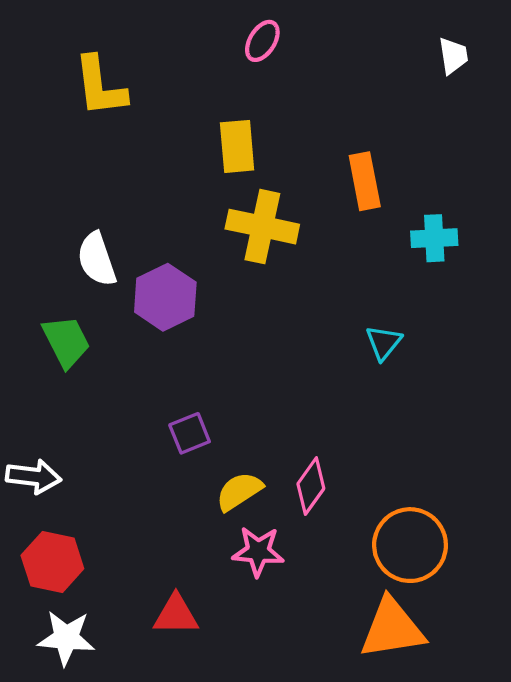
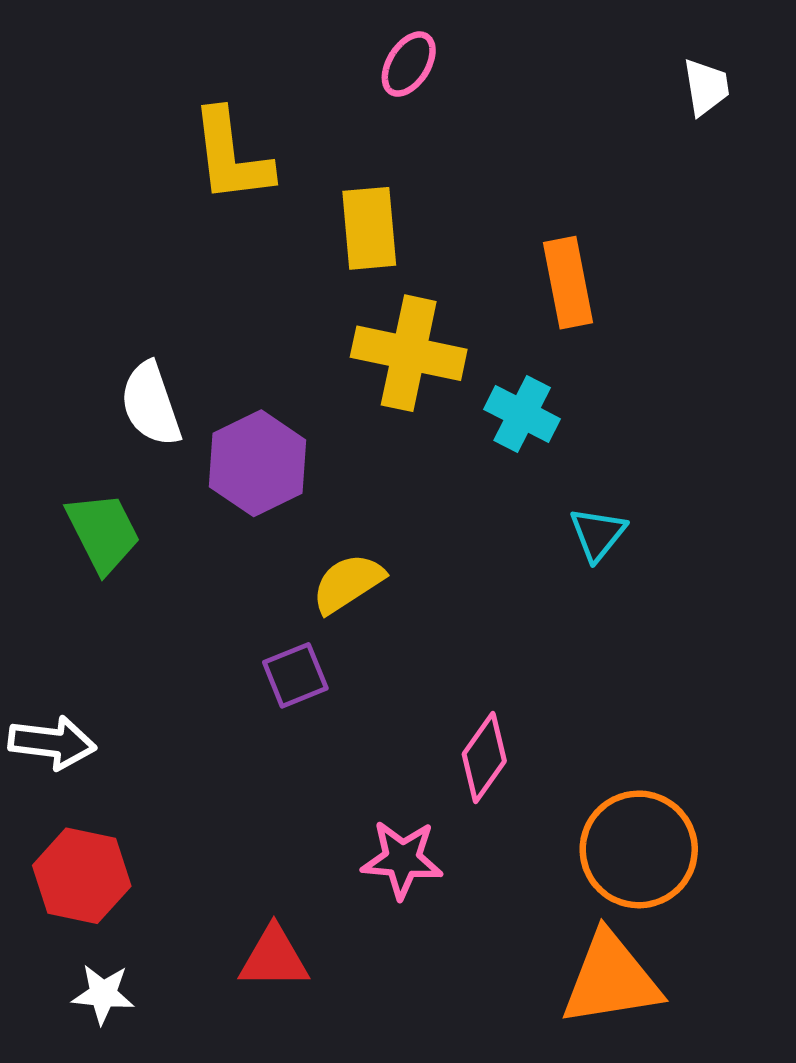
yellow L-shape: (100, 86) -> (231, 156), moved
cyan cross: (434, 238) -> (522, 414), moved, turned 30
yellow semicircle: (239, 491) -> (348, 583), moved
white star: (66, 638) -> (103, 994), size x0.7

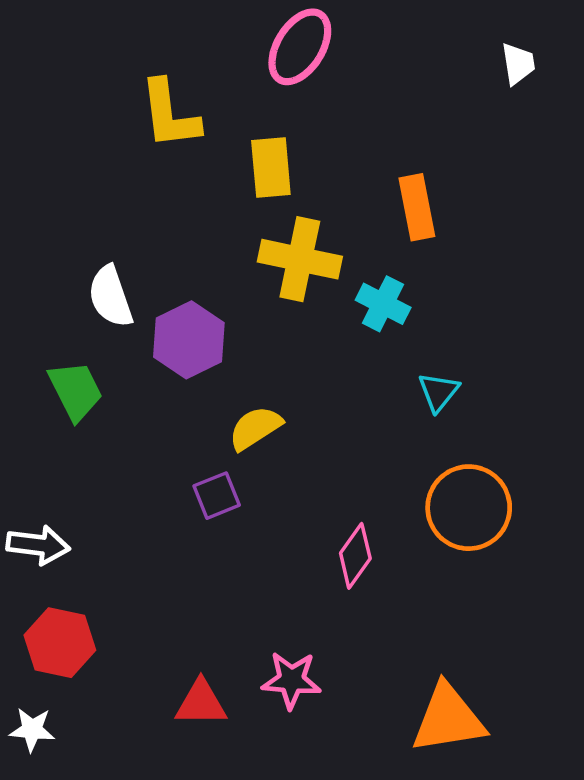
pink ellipse: (409, 64) -> (300, 47), size x1.6
orange circle: (639, 849) -> (469, 508), moved
pink star: (402, 859) -> (291, 680), moved
white star: (103, 994) -> (32, 730), moved

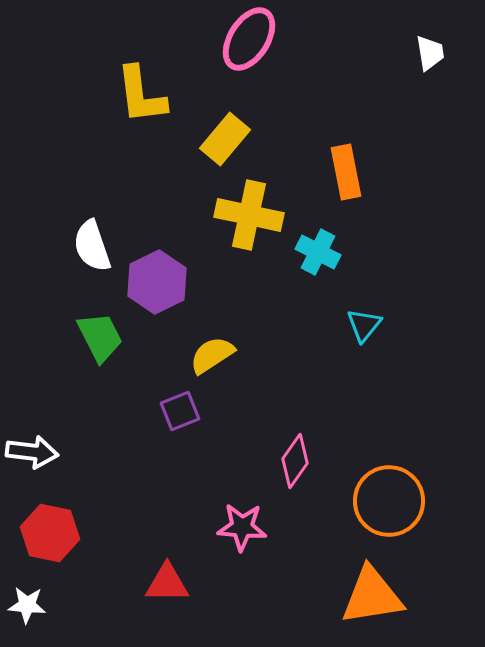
yellow rectangle: (271, 167) -> (225, 139), turned 45
green trapezoid: (76, 391) -> (100, 337), moved
orange circle: (469, 508) -> (389, 501), moved
pink star: (291, 680) -> (242, 527), moved

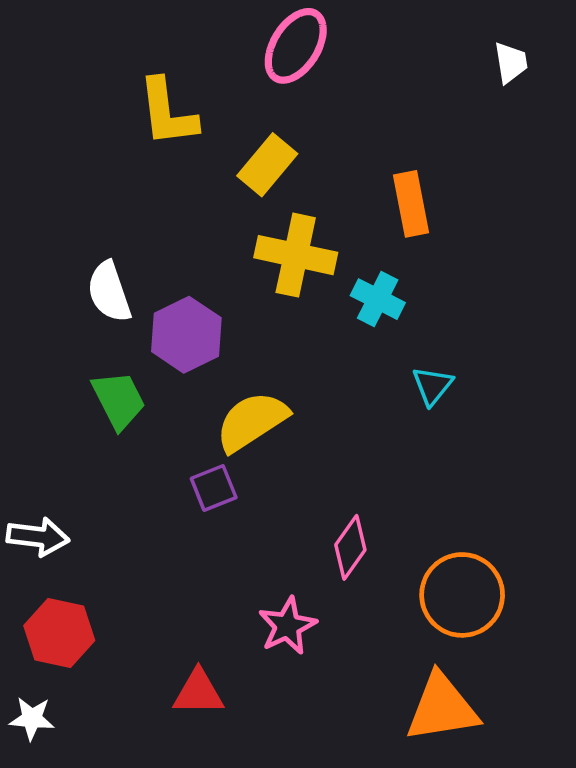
yellow semicircle: (212, 355) -> (252, 421), size x1.4
pink star: (242, 527) -> (287, 626), turned -30

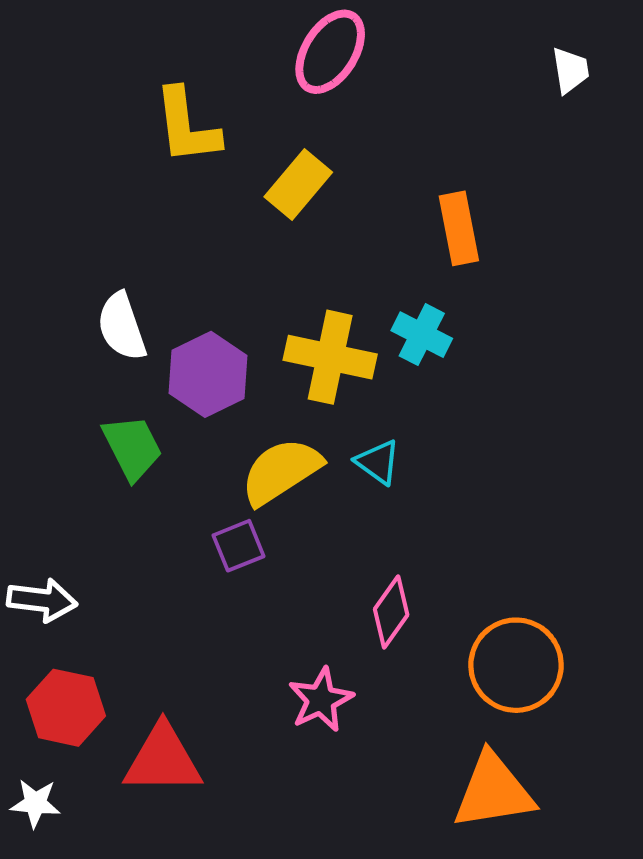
yellow cross: (296, 255) -> (330, 357), moved
cyan triangle: (432, 386) -> (378, 462), moved, turned -33
red triangle: (198, 692) -> (163, 759), moved, size x1.4

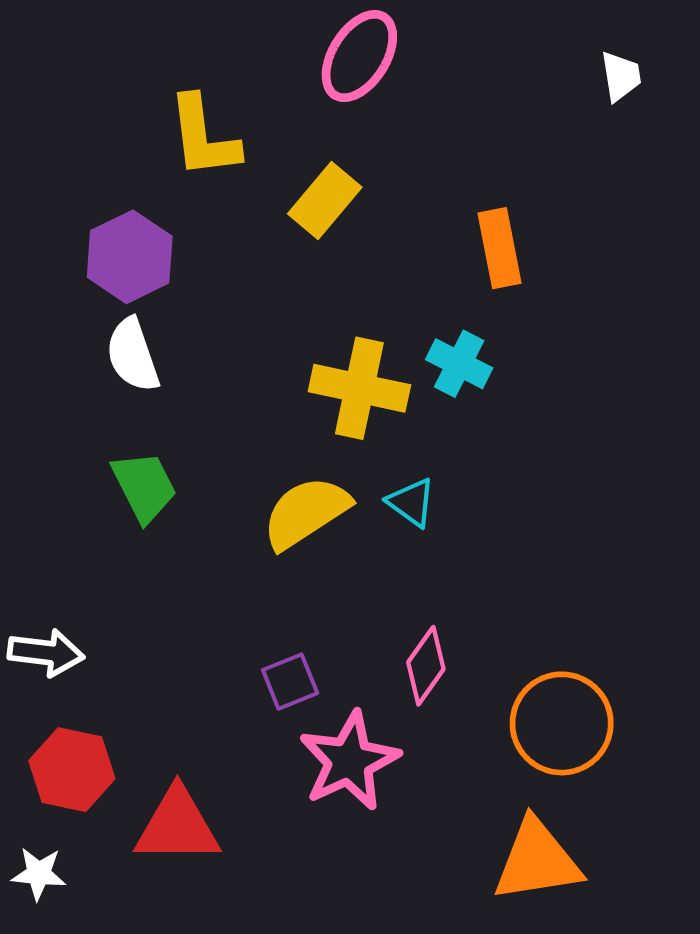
purple hexagon: (208, 374) -> (130, 257), moved
purple square: (239, 546) -> (290, 682), moved
pink star: (321, 700) -> (349, 761), size x1.4

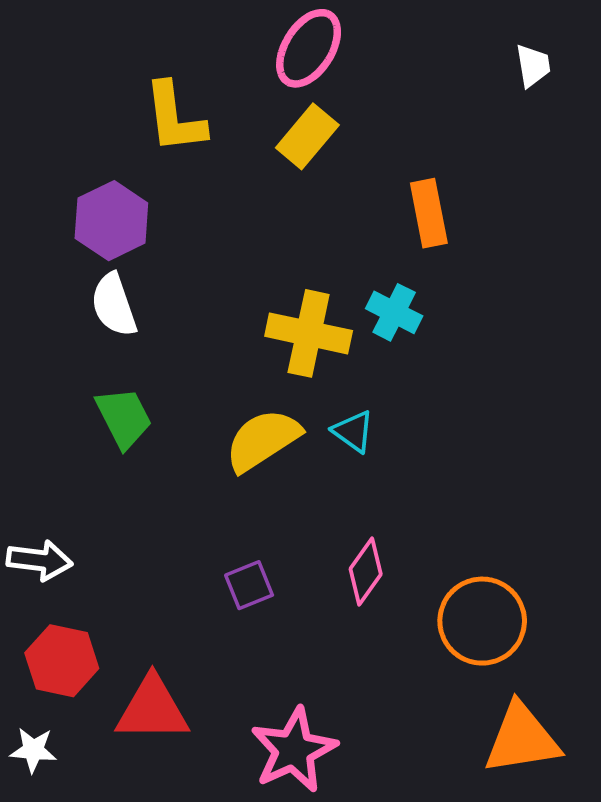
yellow rectangle: (325, 200) -> (307, 136), moved
pink star: (349, 761) -> (294, 750), moved
orange triangle: (537, 861) -> (522, 739), moved

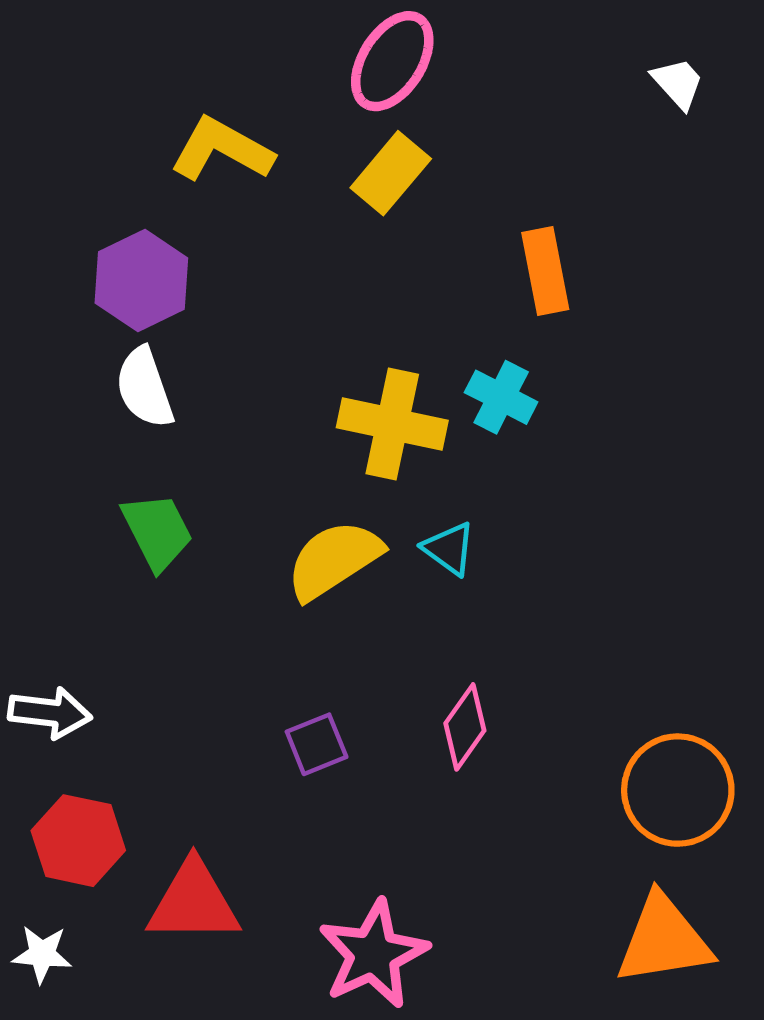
white trapezoid: (533, 66) -> (678, 83), turned -33
yellow L-shape: (175, 118) -> (222, 149), turned 126
orange circle: (482, 621) -> (678, 790), moved

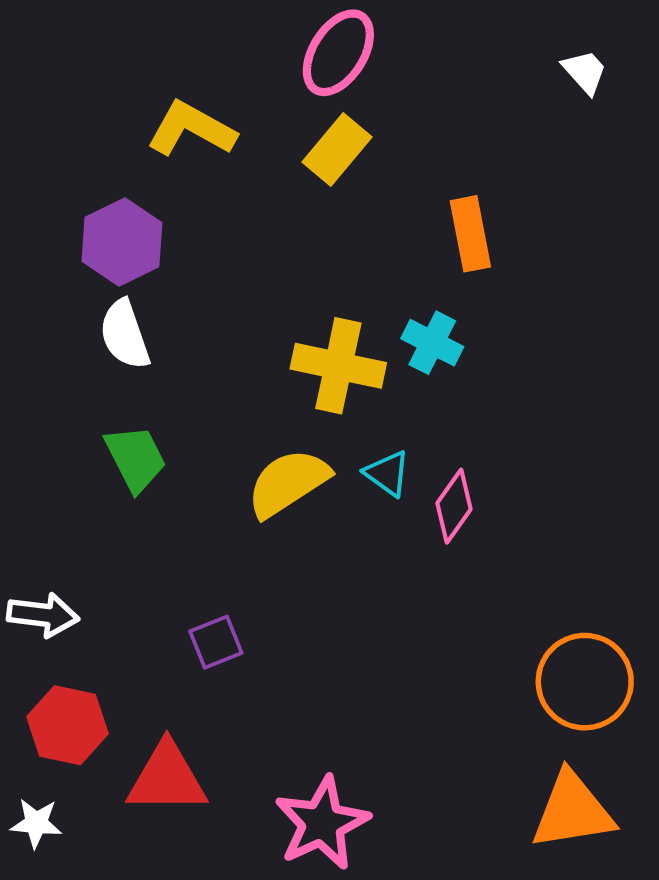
pink diamond: (465, 727) -> (454, 506), moved
purple square: (317, 744) -> (216, 642), moved

